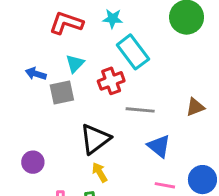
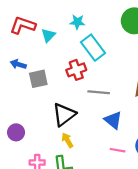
red L-shape: (66, 23) -> (23, 25), moved
cyan triangle: (75, 64) -> (48, 35), moved

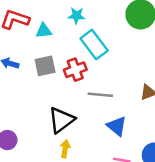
cyan triangle: (48, 35) -> (44, 31), turned 40
gray square: (38, 79) -> (45, 66), moved
yellow arrow: (67, 140) -> (65, 149), turned 40

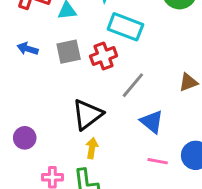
cyan rectangle: (94, 45) -> (125, 27), turned -32
gray line: (100, 95) -> (133, 85), turned -55

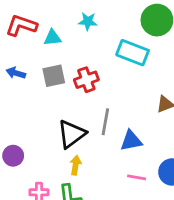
cyan rectangle: (125, 27) -> (133, 53), moved
gray line: (133, 85) -> (105, 122), moved, turned -30
blue triangle: (152, 122) -> (131, 141), turned -50

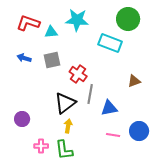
cyan star: (88, 21) -> (77, 20), size x1.6
red cross: (86, 80) -> (78, 74), moved, turned -36

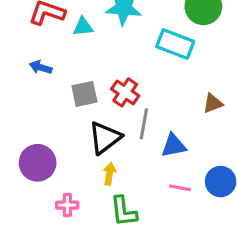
gray square: (52, 60) -> (84, 94), moved
purple circle: (22, 119) -> (38, 163), size x1.5
green L-shape: (64, 150) -> (124, 211), moved

